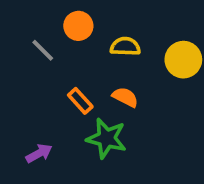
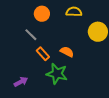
yellow semicircle: (125, 46) -> (74, 12), moved
gray line: (43, 50) -> (31, 35), moved

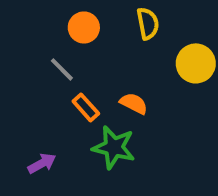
yellow semicircle: (74, 12) -> (148, 23), turned 77

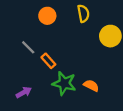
gray line: (62, 69) -> (28, 47), moved
orange semicircle: (134, 103) -> (91, 86), moved

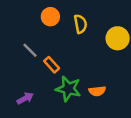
yellow semicircle: (83, 14) -> (80, 24), moved
orange semicircle: (91, 86) -> (97, 91), turned 147

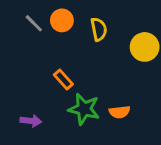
gray line: (30, 50) -> (34, 23), moved
purple arrow: (25, 98) -> (31, 121), turned 35

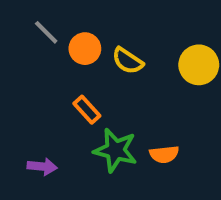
orange circle: (62, 20) -> (85, 49), moved
yellow semicircle: (99, 29) -> (128, 61), moved, turned 135

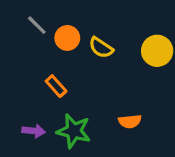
orange rectangle: (87, 110) -> (56, 86), moved
green star: (115, 150) -> (74, 131), moved

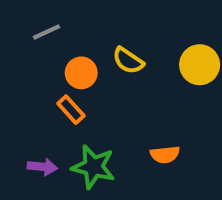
gray line: (37, 25) -> (46, 32), turned -70
orange circle: (67, 38) -> (81, 73), moved

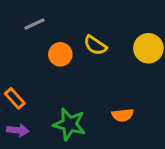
orange rectangle: (71, 110) -> (15, 98), moved
purple arrow: (42, 167) -> (18, 130), moved

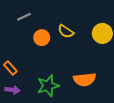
orange semicircle: (123, 115) -> (85, 79), size x1.5
green star: (69, 124) -> (48, 86), turned -30

